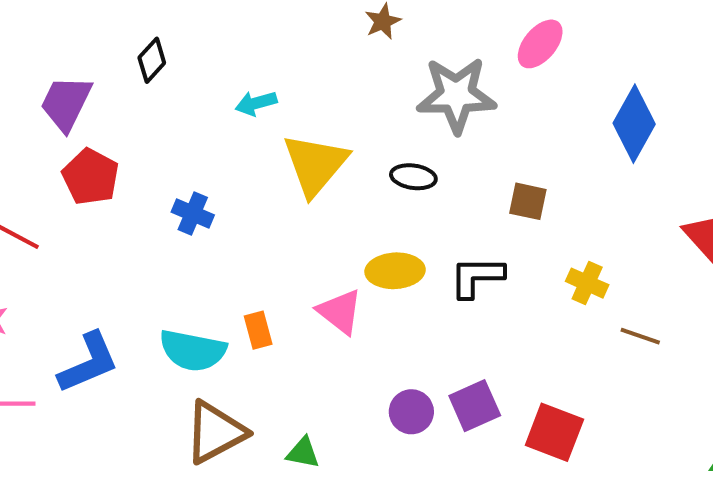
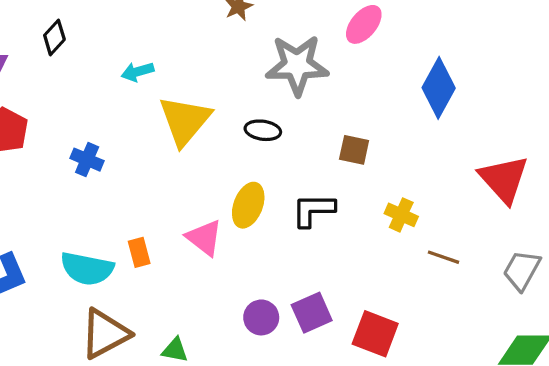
yellow ellipse: (395, 271) -> (248, 205), turned -66

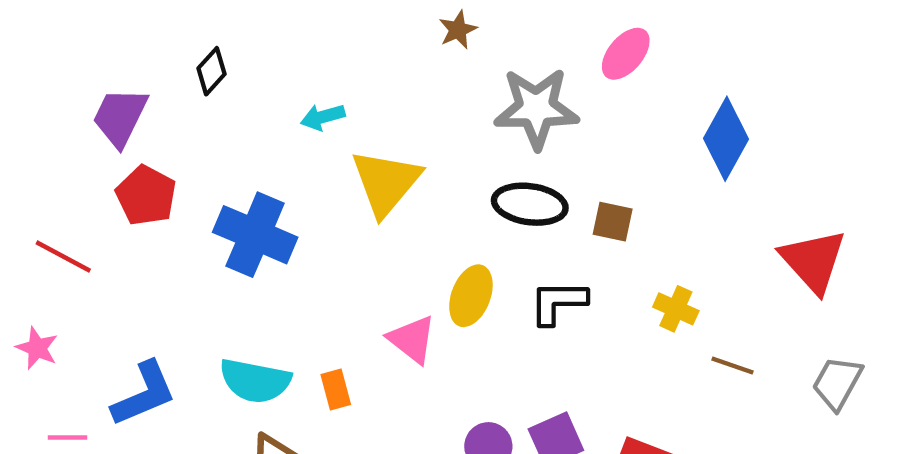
black ellipse: (263, 130) -> (530, 204), moved, size x1.5
blue cross: (87, 160) -> (255, 235), size x1.8
orange rectangle: (139, 252) -> (336, 389), moved

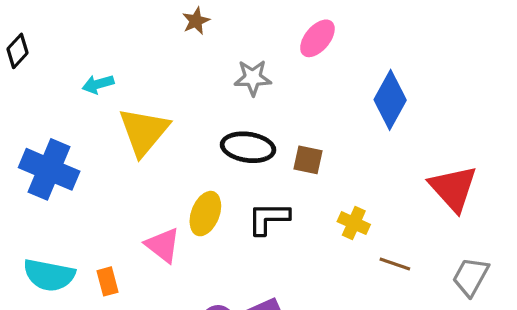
gray star: (536, 108) -> (253, 78), size x0.6

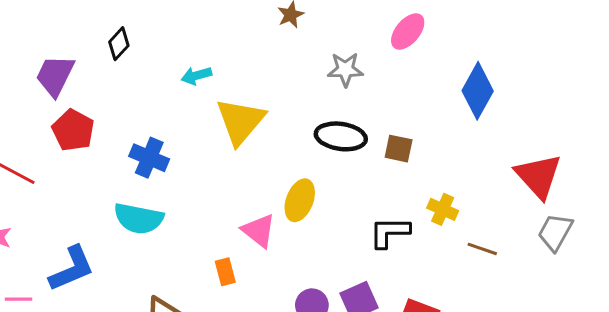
blue cross: (49, 169) -> (149, 158), size x0.7
black L-shape: (269, 218) -> (389, 232), moved
cyan semicircle: (49, 275) -> (139, 219), moved
gray trapezoid: (471, 277) -> (555, 232), moved
orange rectangle: (107, 281) -> (225, 272), moved

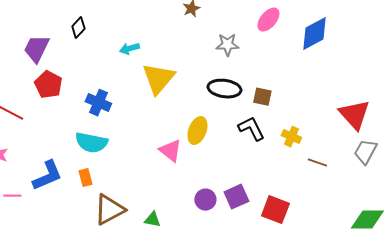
blue diamond: (478, 91) -> (314, 34), moved, turned 33
black L-shape: (389, 232) -> (251, 129), moved, turned 64
orange rectangle: (225, 272) -> (85, 178), moved

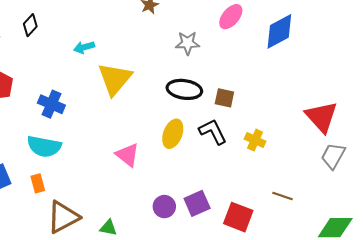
yellow ellipse: (197, 131) -> (173, 134), moved
brown line: (317, 163) -> (282, 196), moved

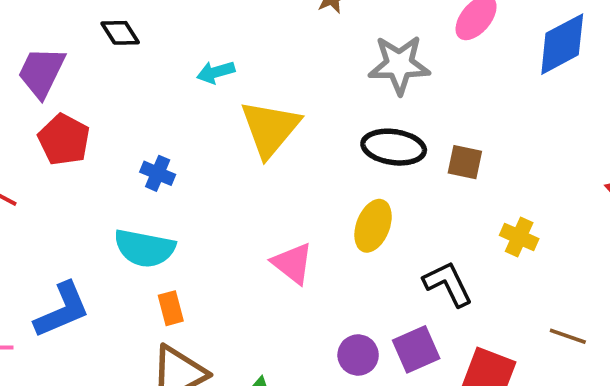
black diamond: (30, 25) -> (120, 33), turned -75
gray star: (188, 43) -> (399, 65), size x1.4
blue cross: (51, 104) -> (158, 173), size x0.7
black L-shape: (213, 132) -> (448, 284), moved
orange rectangle: (38, 183) -> (171, 308), moved

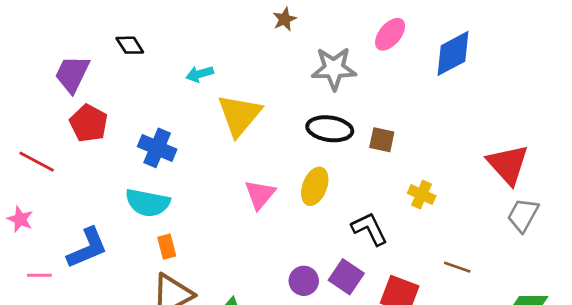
blue cross: (158, 173) -> (157, 148), size x1.5
pink triangle: (292, 263) -> (260, 195), moved, turned 32
purple square: (416, 349) -> (346, 277), turned -32

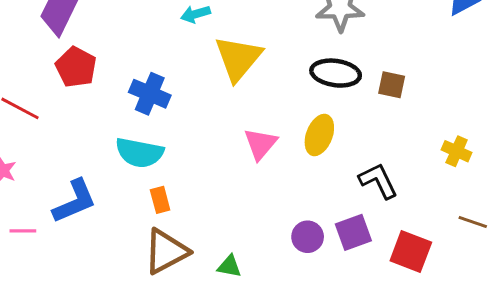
yellow cross: (422, 195) -> (457, 151), moved
purple square: (346, 277) -> (353, 232), turned 36

